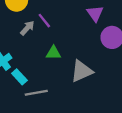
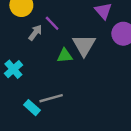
gray triangle: (82, 71) -> (84, 45), moved, turned -30
cyan rectangle: (19, 77) -> (32, 108), moved

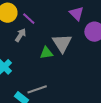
purple line: (52, 23) -> (29, 19), moved

